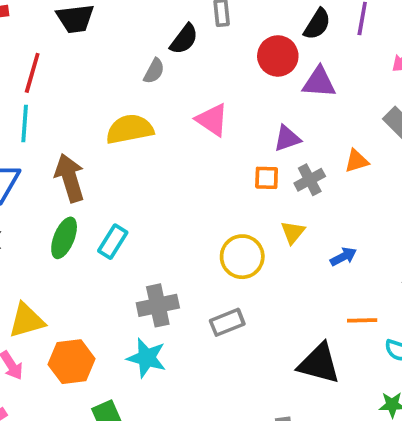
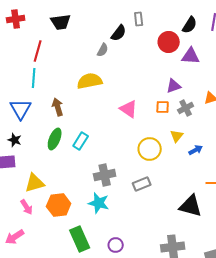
pink triangle: (212, 120) -> (129, 109), moved
brown arrow: (70, 178) -> (58, 107), size x0.7
blue arrow: (343, 257) -> (196, 150), moved

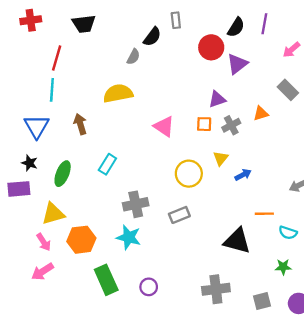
purple triangle: (191, 56) -> (237, 64), turned -42
green ellipse: (55, 139) -> (63, 174), moved
pink arrow: (15, 237) -> (42, 272), moved

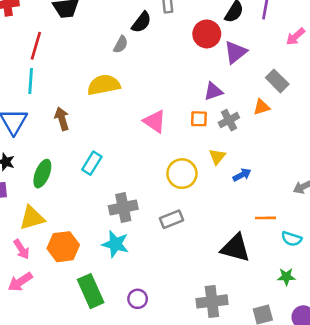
gray rectangle: (288, 90) -> (277, 81), moved

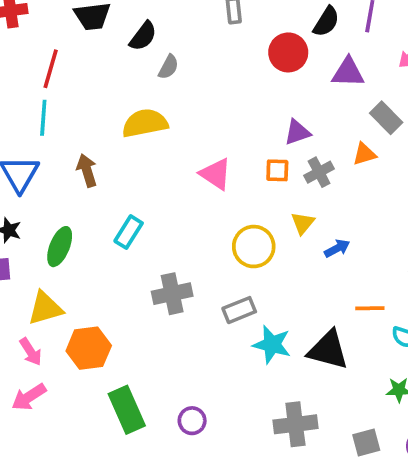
black semicircle: (142, 22) -> (143, 36), moved
purple triangle: (235, 52) -> (348, 72), moved, turned 40
cyan star: (115, 244) -> (272, 344), moved

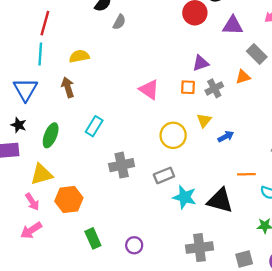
yellow semicircle: (145, 123) -> (79, 56), moved, size x0.7
green rectangle: (127, 410) -> (93, 238), size x0.7

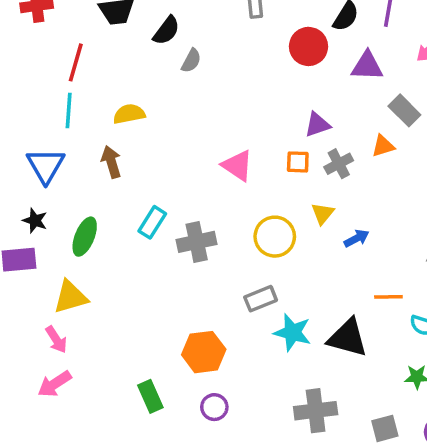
gray cross: (122, 165) -> (197, 242), moved
orange hexagon: (69, 199) -> (204, 352), moved

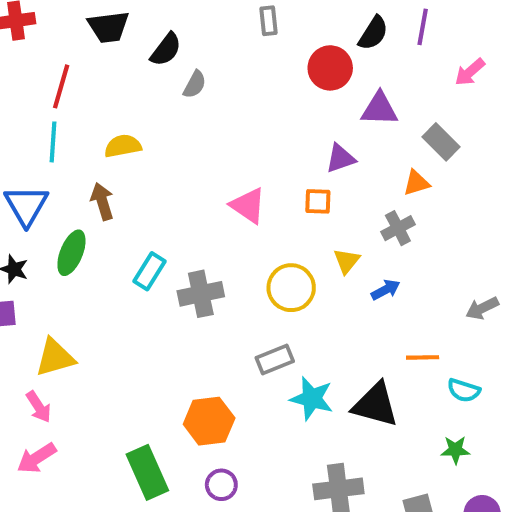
purple triangle: (367, 66) -> (379, 109), moved
gray cross: (339, 164) -> (398, 228), moved
green ellipse: (85, 237) -> (71, 253), moved
green rectangle: (150, 396) -> (147, 472), size x1.4

